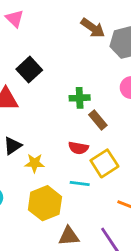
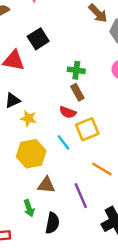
brown rectangle: (98, 120) -> (77, 92), moved
cyan line: (80, 183) -> (63, 142), turned 35

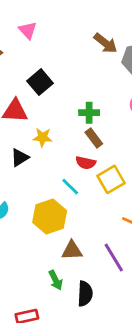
yellow star: (28, 118) -> (43, 137), moved
cyan line: (63, 142) -> (70, 187), moved

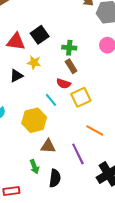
black square: (40, 82) -> (40, 35), moved

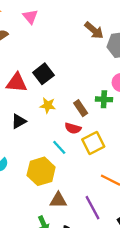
green cross: (69, 48) -> (104, 99), moved
yellow star: (34, 63) -> (48, 105), moved

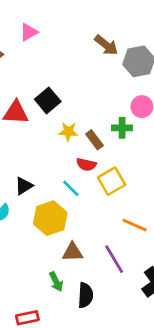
pink triangle: (30, 17) -> (29, 32), turned 42
yellow star: (48, 105) -> (68, 132), moved
black triangle: (19, 121) -> (24, 186), moved

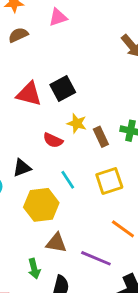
red semicircle: (86, 164) -> (53, 140), moved
purple line: (114, 259) -> (96, 258), turned -48

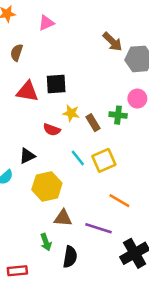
brown semicircle: (18, 35) -> (17, 53), moved, turned -42
black square: (63, 88) -> (56, 84), turned 30
cyan line: (68, 180) -> (78, 158), moved

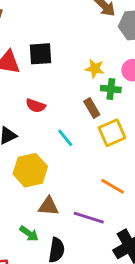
yellow star: (71, 113) -> (95, 69), moved
brown rectangle: (93, 123) -> (92, 108), moved
yellow square: (104, 160) -> (112, 133), moved
green arrow: (46, 242) -> (29, 234), turned -35

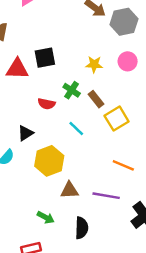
green cross: (111, 89) -> (72, 90), moved, turned 35
green arrow: (29, 234) -> (46, 217), moved

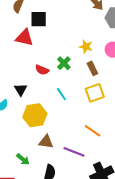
black square: (45, 58) -> (39, 19), moved
brown rectangle: (96, 99) -> (92, 68), moved
black triangle: (25, 133) -> (21, 90), turned -40

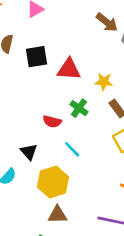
red triangle: (24, 38) -> (69, 69), moved
cyan line: (61, 94) -> (72, 149), moved
brown triangle: (46, 142) -> (57, 215), moved

